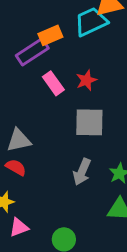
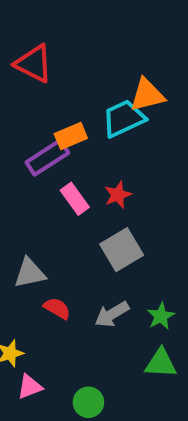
gray square: (89, 122) -> (122, 250), turned -32
red semicircle: (16, 167) -> (57, 308), moved
gray arrow: (82, 172) -> (112, 314), turned 36

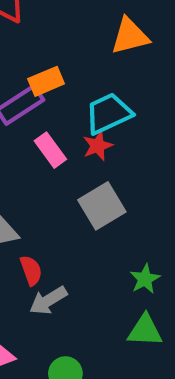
cyan trapezoid: (124, 118) -> (108, 113), moved
red semicircle: (57, 308) -> (31, 270), turned 40
gray arrow: (112, 314) -> (48, 300), moved

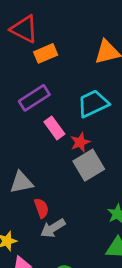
orange rectangle: (46, 81) -> (46, 53), moved
red star: (98, 146) -> (80, 142), moved

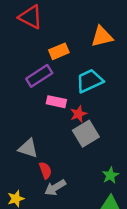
orange rectangle: (46, 53) -> (59, 51), moved
pink rectangle: (54, 128) -> (56, 102), turned -42
gray triangle: (21, 182) -> (28, 148), turned 30

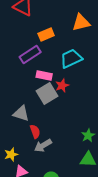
gray square: (86, 134) -> (47, 94), moved

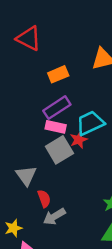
purple rectangle: (30, 54) -> (57, 108), moved
cyan trapezoid: (71, 58) -> (90, 123), moved
gray triangle: (21, 114) -> (26, 176), turned 36

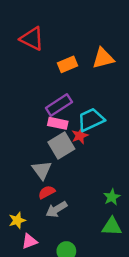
orange rectangle: (58, 74) -> (68, 64), moved
gray triangle: (26, 176) -> (42, 170), moved
red semicircle: (44, 199) -> (47, 192), turned -98

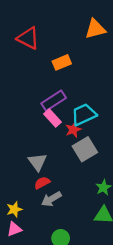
orange triangle: (103, 58) -> (95, 29), moved
pink rectangle: (58, 123) -> (52, 118), turned 36
gray square: (61, 145) -> (85, 149), moved
pink triangle: (29, 241) -> (14, 229), moved

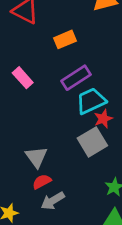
purple rectangle: (54, 101) -> (76, 78), moved
pink rectangle: (52, 118) -> (23, 78), moved
red star: (73, 130) -> (103, 119), moved

